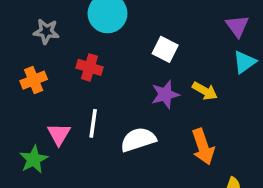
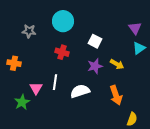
red cross: (89, 67) -> (62, 52), moved
orange cross: (34, 80) -> (14, 63), moved, turned 32

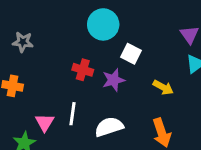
cyan circle: (63, 21) -> (103, 24), moved
gray star: (29, 31) -> (23, 42), moved
purple star: (95, 66) -> (113, 80), moved

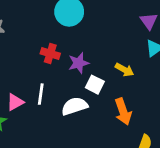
white square: (131, 54) -> (95, 85), moved
pink triangle: (45, 122) -> (15, 102), turned 30

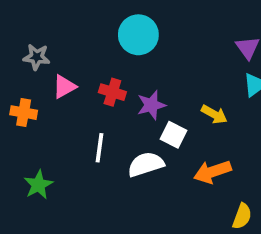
pink triangle: (15, 102) -> (64, 87), moved
orange arrow: (123, 112) -> (212, 172), turned 90

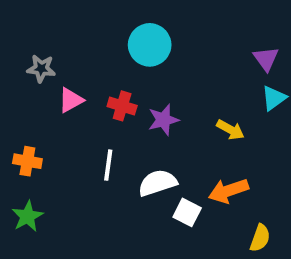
orange cross: (24, 113) -> (27, 161), moved
white square: (174, 135) -> (187, 212), moved
green star: (38, 185) -> (27, 216), moved

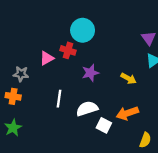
gray star: (41, 69) -> (21, 74), moved
pink triangle: (71, 100) -> (47, 58), moved
red cross: (122, 106) -> (68, 50), moved

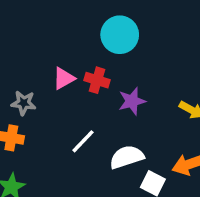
red cross: (68, 50) -> (97, 80), moved
white line: (59, 99) -> (83, 141), turned 36

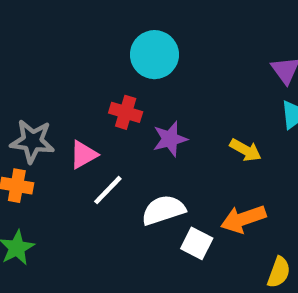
pink triangle: (64, 78) -> (83, 155), moved
gray star: (24, 103) -> (32, 141), size x1.4

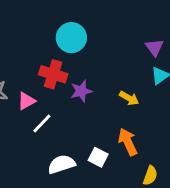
red cross: (126, 112) -> (53, 74), size x1.4
white semicircle: (163, 210) -> (62, 164), moved
orange arrow: (243, 219) -> (128, 142), turned 84

